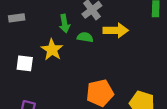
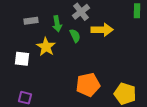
gray rectangle: (17, 18) -> (31, 21), moved
green semicircle: (85, 37) -> (75, 36), turned 56

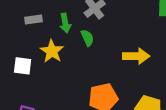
yellow arrow: (102, 30) -> (136, 56), moved

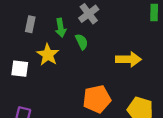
gray rectangle: (34, 19) -> (30, 24), turned -70

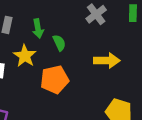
gray cross: (89, 14) -> (96, 14), moved
orange pentagon: (97, 99) -> (55, 80), moved

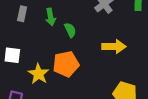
yellow star: (25, 56) -> (39, 74), moved

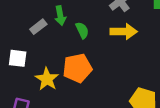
gray rectangle: (22, 14) -> (38, 27), moved, turned 40
yellow arrow: (114, 47) -> (124, 32), moved

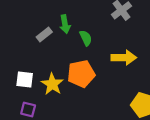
yellow arrow: (124, 32) -> (124, 58), moved
white square: (18, 58) -> (25, 79), moved

